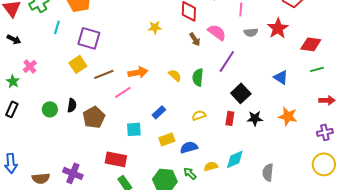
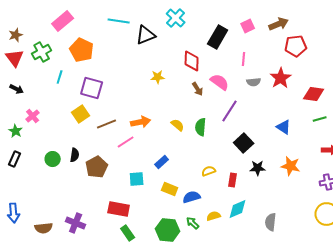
yellow semicircle: (199, 115) -> (209, 171), moved
red rectangle: (230, 118) -> (233, 180), moved
yellow rectangle: (167, 139) -> (170, 189), turned 42

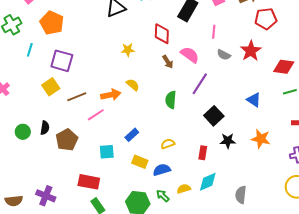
gray semicircle: (254, 82) -> (224, 55), turned 32
yellow semicircle: (178, 125) -> (133, 85), moved
yellow semicircle: (209, 171) -> (168, 144), moved

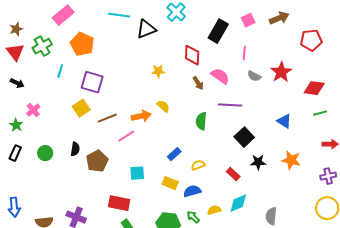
red pentagon: (266, 19) -> (311, 40), moved
purple line: (200, 84) -> (230, 105), turned 60
green circle: (23, 132) -> (45, 153), moved
blue rectangle: (132, 135) -> (174, 154), moved
red rectangle: (203, 153) -> (233, 174), turned -56

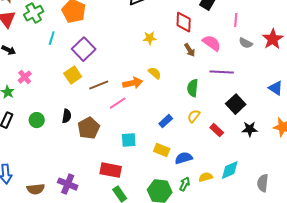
purple square: (92, 82) -> (84, 49), turned 30
yellow semicircle: (198, 165) -> (194, 116), moved, turned -32
red rectangle: (233, 174) -> (217, 130), moved
green arrow: (193, 217) -> (185, 184), turned 72

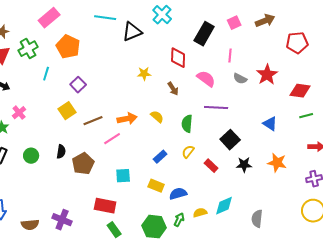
purple square: (84, 49) -> (78, 85), size x0.7
brown arrow: (190, 50) -> (173, 89), moved
yellow semicircle: (155, 73) -> (157, 117), moved

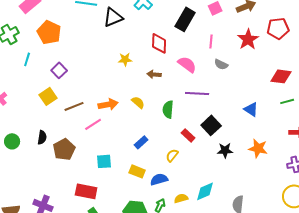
red star: (267, 75) -> (248, 39), moved
brown arrow: (173, 89) -> (154, 74), turned 128
yellow semicircle: (188, 152) -> (172, 155), moved
red rectangle: (211, 166) -> (188, 135), moved

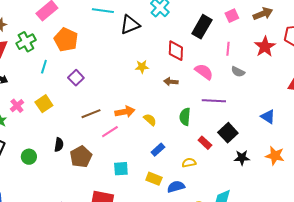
yellow square: (48, 96) -> (44, 104), moved
yellow semicircle: (138, 102) -> (150, 120), moved
green circle: (12, 141) -> (29, 157), moved
yellow semicircle: (172, 155) -> (189, 163), turned 40

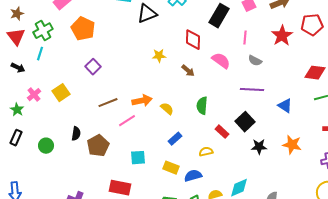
cyan line: (44, 67) -> (40, 54), moved
brown arrow: (171, 82) -> (188, 71), turned -144
purple line: (214, 101) -> (252, 90), moved

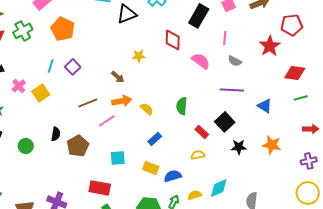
red star: (282, 36) -> (270, 46), moved
cyan line: (40, 54) -> (51, 66), moved
brown arrow: (188, 71) -> (118, 77), moved
pink cross: (34, 95) -> (19, 86), moved
yellow semicircle: (206, 152) -> (198, 155), moved

